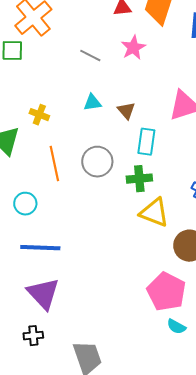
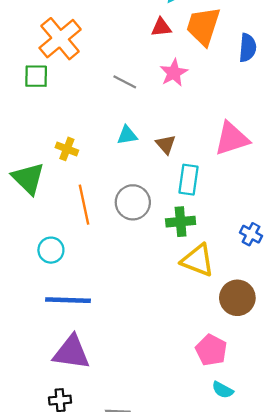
pink pentagon: (166, 292) -> (211, 350), size x0.7
purple triangle: (43, 294) -> (71, 352), turned -39

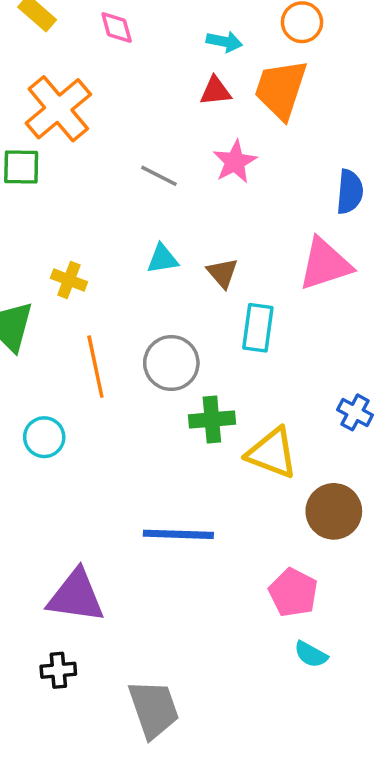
blue semicircle: (248, 48) -> (350, 192), moved
green cross: (181, 222) -> (212, 420), moved
blue line: (68, 300) -> (178, 534), moved

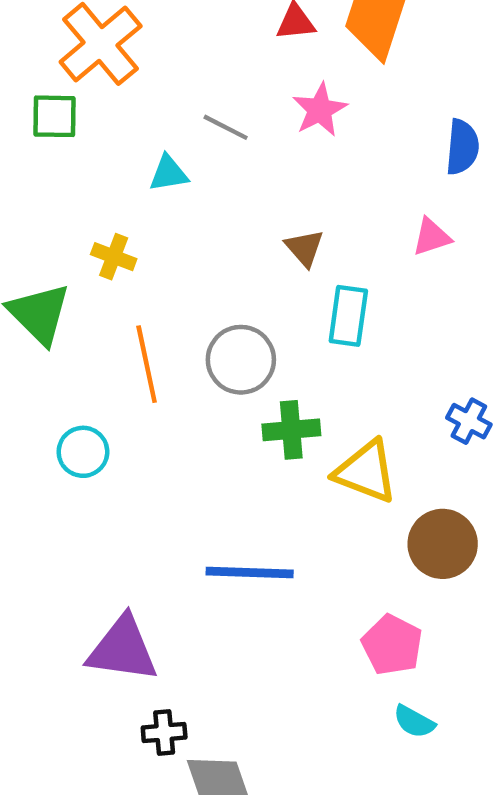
cyan triangle: (163, 259) -> (168, 173), moved
pink triangle: (325, 264) -> (432, 237), size x0.6
black cross: (58, 670) -> (164, 732), moved

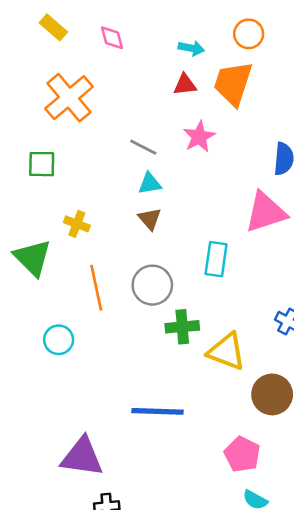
green square: (54, 116) -> (42, 164), moved
cyan triangle: (168, 173) -> (150, 184), moved
pink triangle: (432, 237) -> (266, 212), size x1.8
brown triangle: (304, 248) -> (150, 219), moved

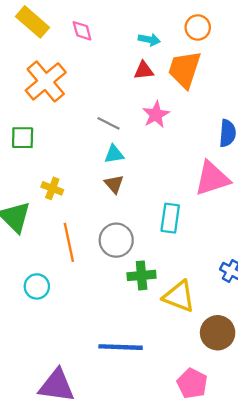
yellow rectangle: (53, 27) -> (32, 22), size x1.4

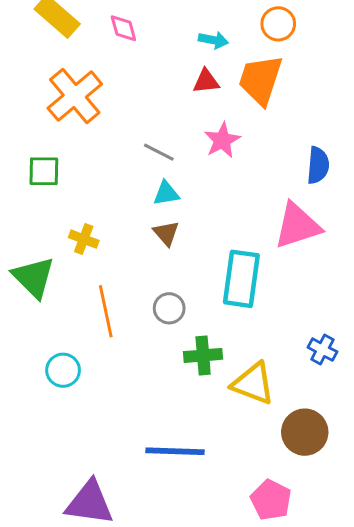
cyan rectangle: (170, 218) -> (241, 279), size x1.4
gray circle: (116, 240) -> (169, 308), size x0.7

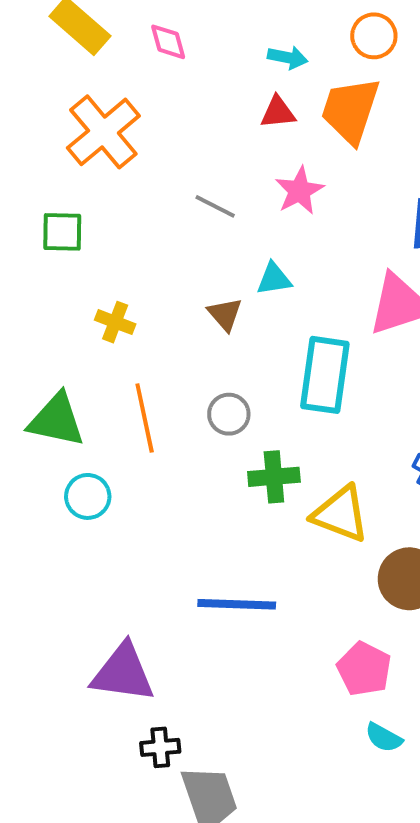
cyan triangle: (166, 193) -> (274, 279), moved
green triangle: (34, 277) -> (56, 420), moved, turned -33

